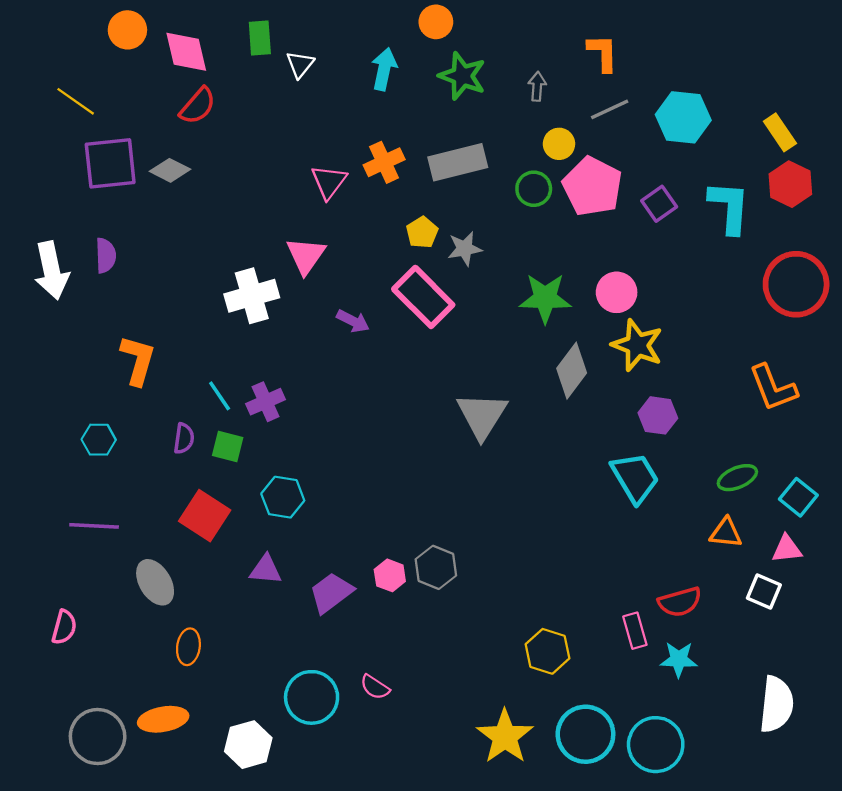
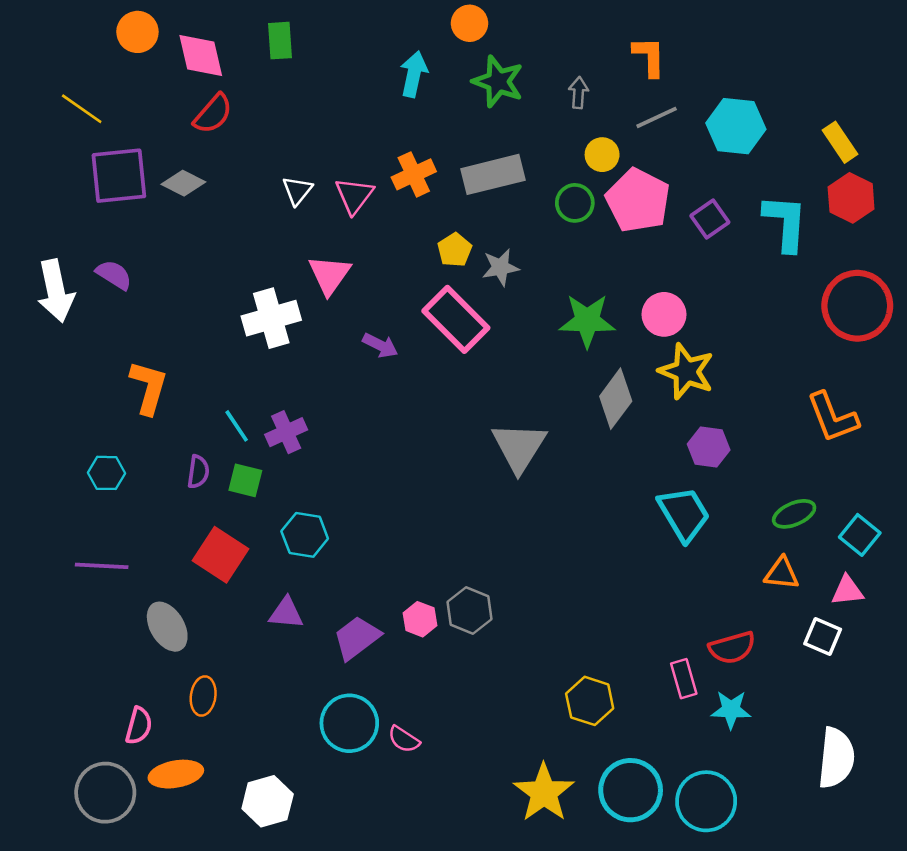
white triangle: (300, 64) -> (297, 191), moved
purple semicircle: (106, 255) -> (114, 275), turned -56
pink semicircle: (64, 627) -> (139, 726), moved
cyan circle: (312, 697) -> (349, 723), moved

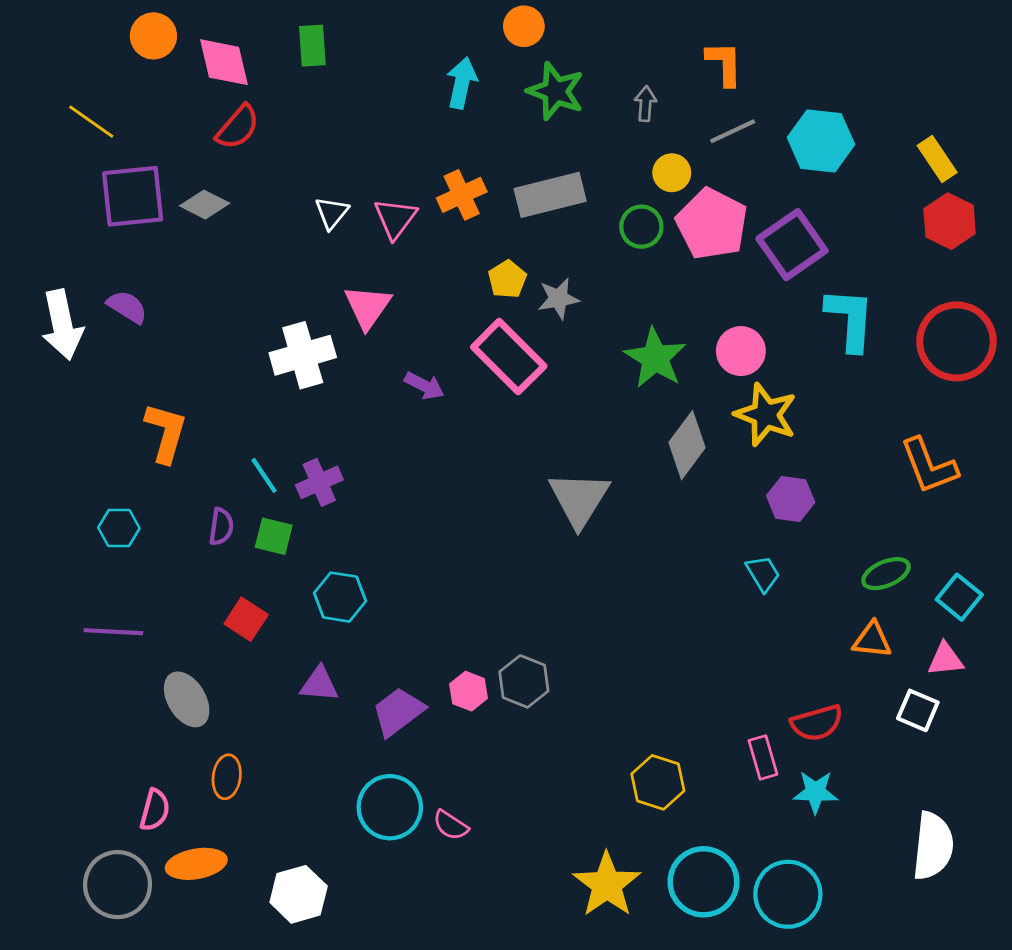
purple square: (710, 219) -> (792, 245), size x1.6
cyan L-shape: (785, 223) -> (850, 319), moved
green star: (587, 321) -> (655, 358), turned 30
cyan trapezoid: (684, 514) -> (763, 574), size x0.6
red square: (220, 555) -> (246, 619), size x0.7

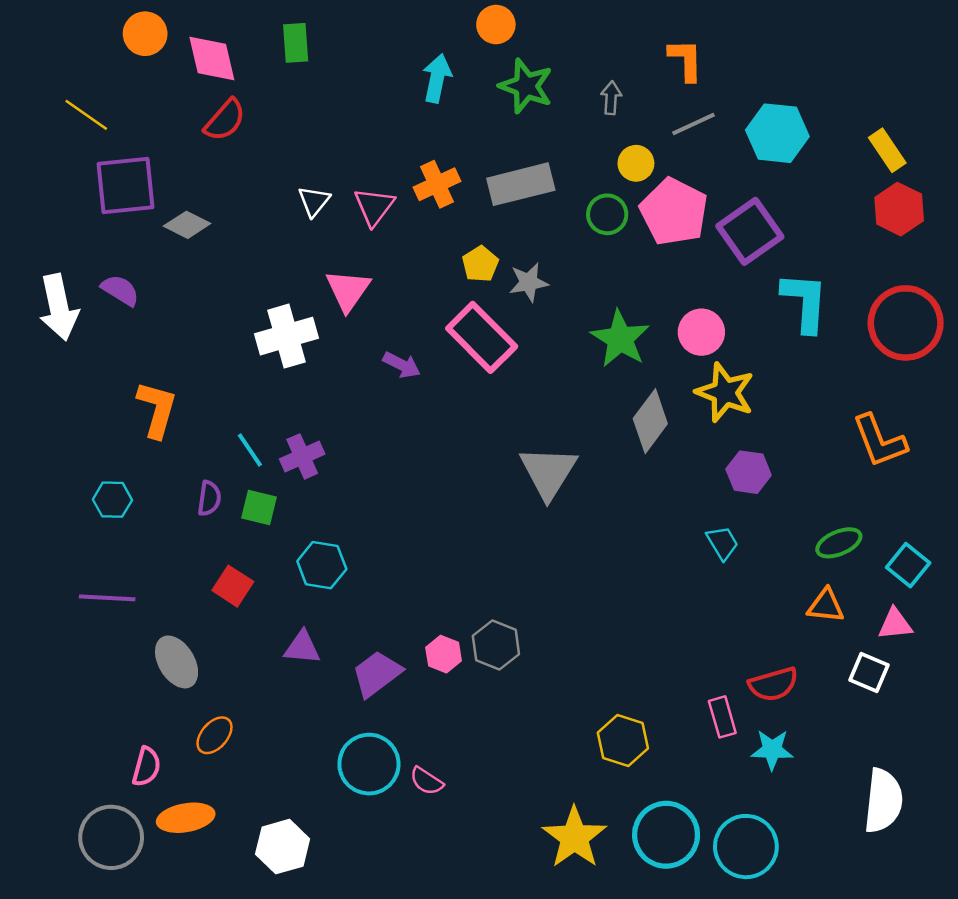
gray diamond: (205, 205) -> (187, 225), moved
orange ellipse: (227, 777) -> (214, 735), turned 33

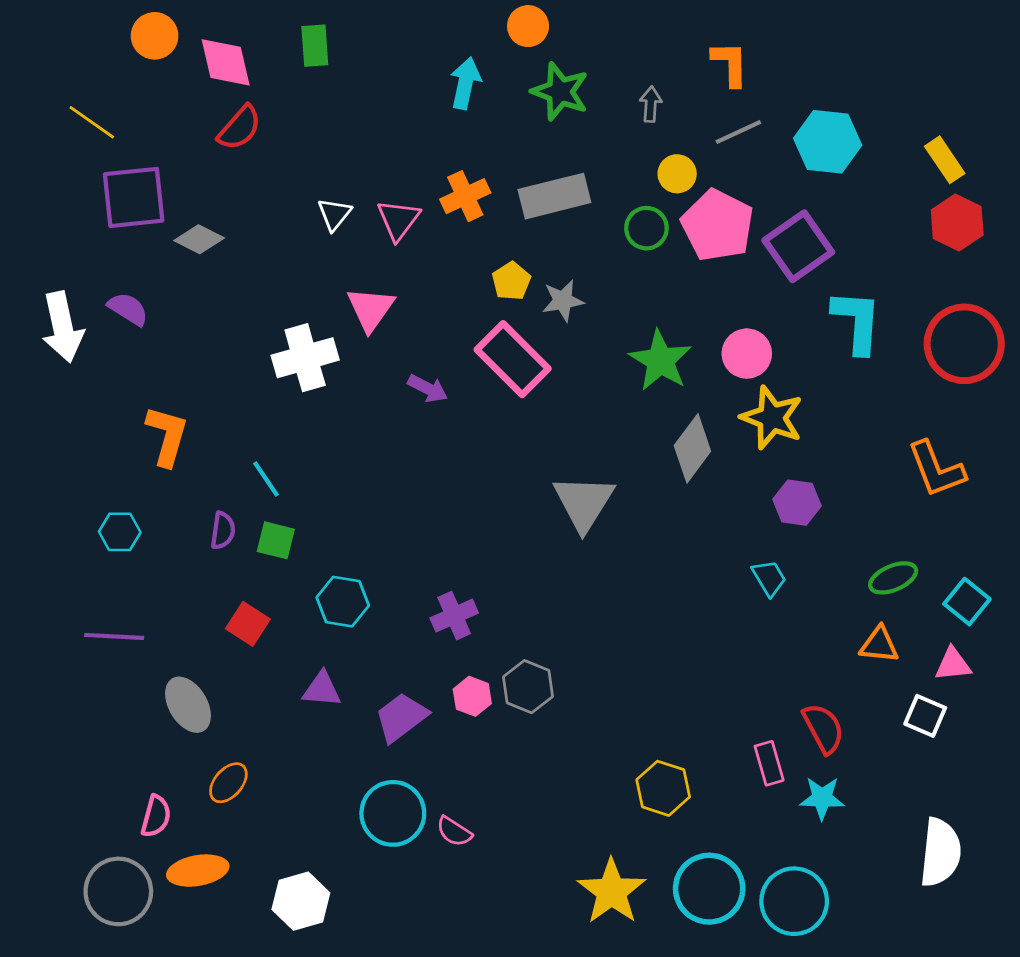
purple cross: (302, 456) -> (454, 616), moved
red semicircle: (773, 684) -> (823, 728), turned -102

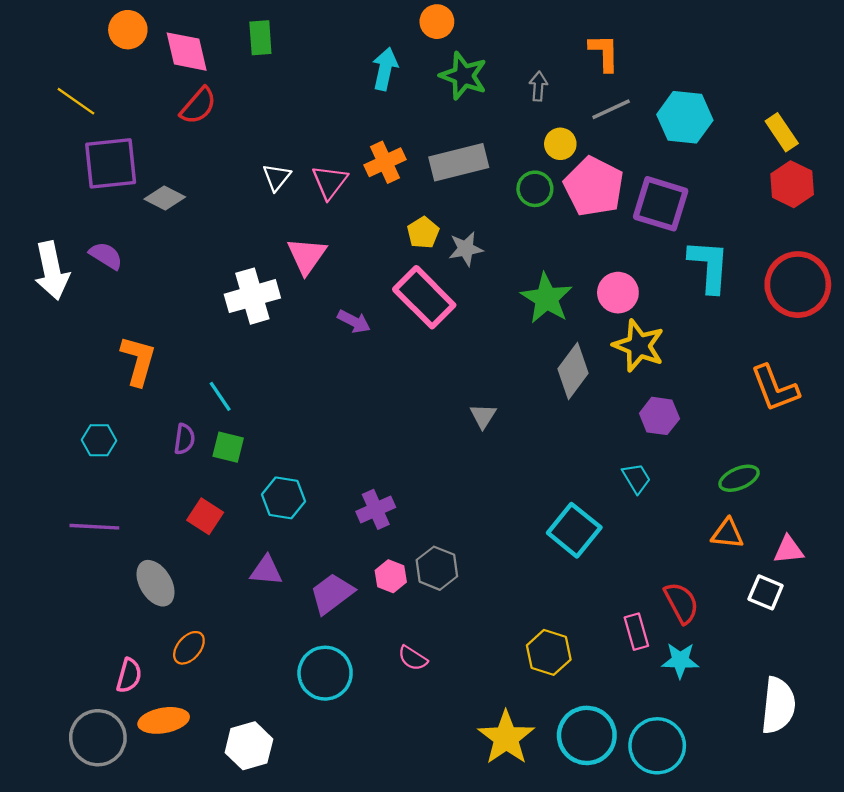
purple square: (798, 246) -> (661, 204), turned -38
gray triangle: (584, 503) -> (483, 416), size x0.5
cyan square: (967, 602) -> (574, 530), moved, size x1.4
pink semicircle: (454, 832) -> (413, 658), moved

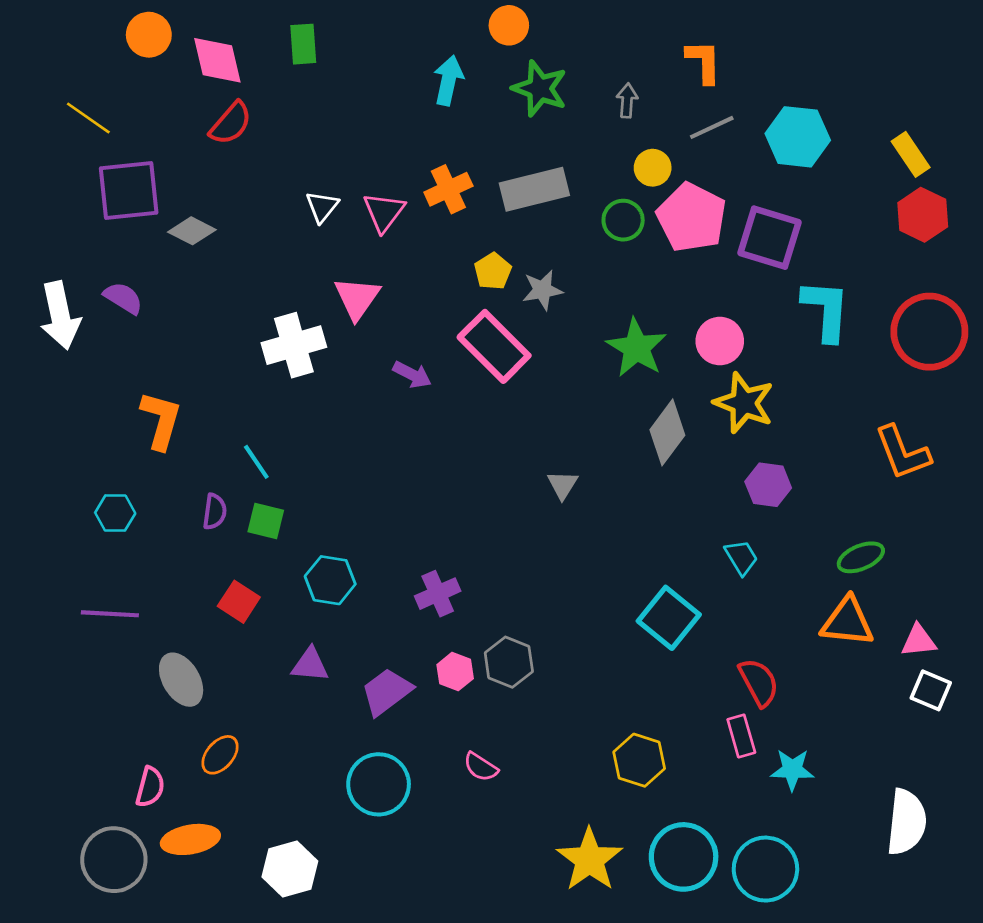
orange triangle: (728, 534) -> (847, 622), size x1.4
white square: (766, 592) -> (931, 690), moved
red semicircle: (681, 603) -> (759, 682), moved

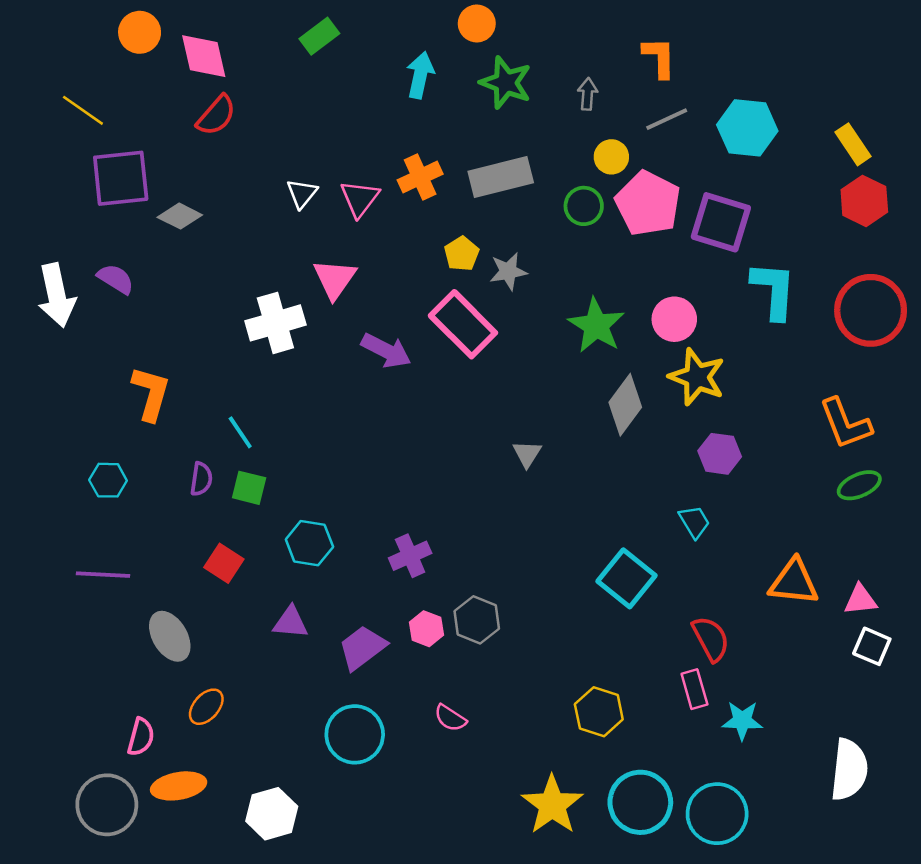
green rectangle: (303, 44) -> (319, 36), moved, turned 57
purple arrow: (412, 375) -> (386, 351), size x1.4
green ellipse: (861, 557) -> (859, 485), moved

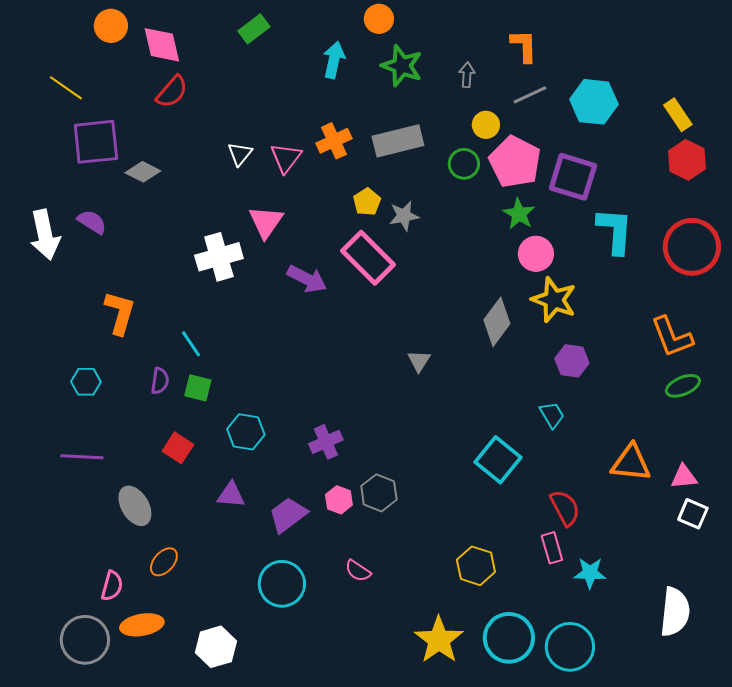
green star: (596, 325) -> (519, 214), moved, size x0.7

